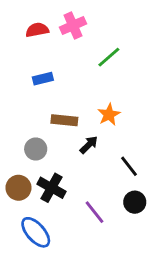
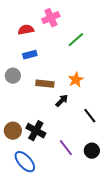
red semicircle: (37, 30) -> (26, 30), moved
gray circle: (36, 149) -> (13, 76), moved
black circle: (135, 202) -> (92, 151), moved

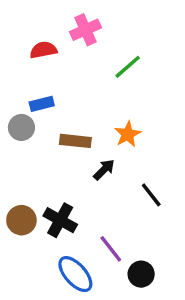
blue rectangle: (30, 55) -> (42, 104), moved
black circle: (92, 151) -> (141, 274), moved
blue ellipse: (25, 162) -> (75, 274), moved

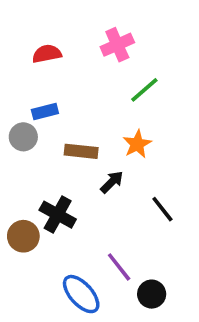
pink cross: (85, 30) -> (117, 45), moved
green line: (128, 67) -> (144, 90), moved
black cross: (60, 220) -> (58, 215), moved

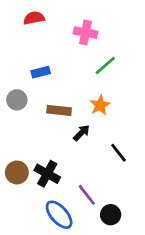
pink cross: (117, 45) -> (85, 33), turned 35
red semicircle: (47, 54) -> (34, 18), moved
blue rectangle: (45, 112) -> (41, 72), moved
black cross: (58, 215) -> (47, 174), moved

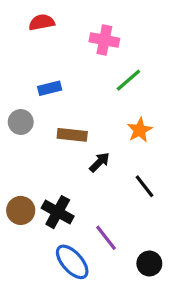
orange star: (100, 105) -> (140, 130), moved
black circle: (111, 215) -> (149, 263), moved

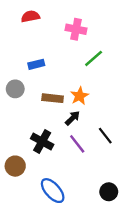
orange star: (140, 130) -> (80, 96), moved
brown circle: (21, 210) -> (15, 166), moved
black cross: (58, 212) -> (42, 141), moved
purple line: (106, 238) -> (77, 144), moved

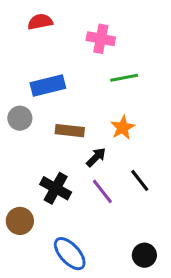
green line: (94, 58) -> (124, 78), turned 30
blue rectangle: (36, 64) -> (48, 85), size x1.5
orange star: (80, 96) -> (123, 128), moved

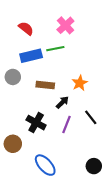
red semicircle: (40, 22) -> (26, 28), moved, turned 49
pink cross: (101, 39) -> (65, 25), turned 36
green line: (124, 78) -> (55, 49), moved
purple line: (102, 191) -> (66, 125), turned 60

